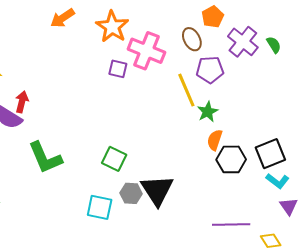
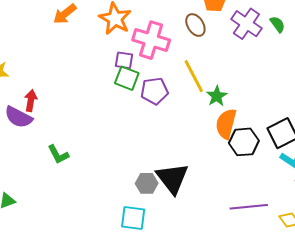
purple pentagon: (210, 70) -> (154, 91), moved
orange semicircle: (215, 140) -> (226, 124), size x1.4
green L-shape: (45, 158) -> (58, 154), size x0.6
green square: (114, 159) -> (127, 78), moved
cyan square: (100, 207) -> (133, 218), moved

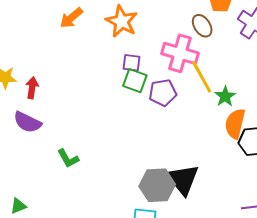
pink cross: (151, 40) -> (180, 53), moved
red arrow: (31, 101) -> (32, 88), moved
gray hexagon: (147, 183) -> (157, 185), size x1.6

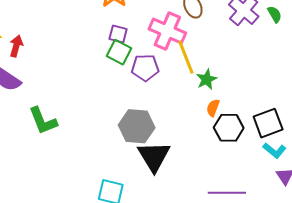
orange semicircle: (235, 124) -> (213, 108), size x0.6
green L-shape: (68, 158) -> (43, 121), size x1.4
gray hexagon: (157, 185) -> (137, 126), moved

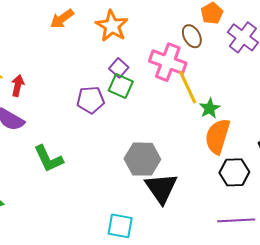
purple square: (118, 34) -> (119, 68), turned 30
purple pentagon: (145, 68) -> (91, 100), moved
orange semicircle: (213, 108) -> (217, 136), size x2.0
black hexagon: (229, 128) -> (234, 172), moved

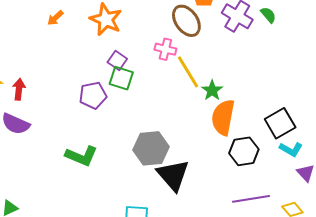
orange arrow: (62, 19) -> (55, 18), size x0.7
brown ellipse: (192, 36) -> (186, 21), size x1.4
pink cross: (168, 62) -> (165, 49), size x0.6
green L-shape: (48, 159) -> (81, 156), moved, turned -36

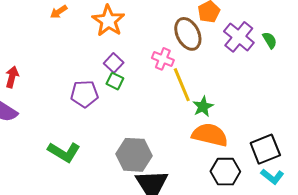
green square: (121, 78) -> (115, 81), size x0.7
orange semicircle: (223, 117) -> (210, 135), turned 84

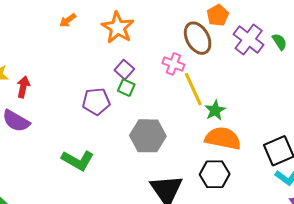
gray hexagon: (134, 155) -> (148, 136), moved
black hexagon: (225, 172) -> (215, 174), moved

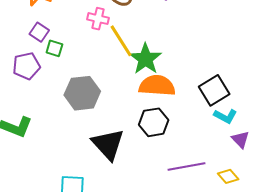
purple square: (124, 70) -> (39, 32), moved
green star: (215, 110) -> (145, 59), size x1.5

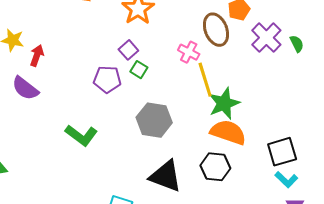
black triangle: (108, 144) -> (166, 176), turned -42

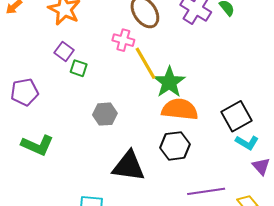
purple pentagon: (107, 79) -> (25, 92), moved
gray hexagon: (154, 120) -> (105, 114), size x0.7

